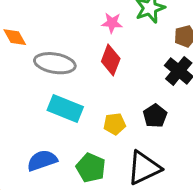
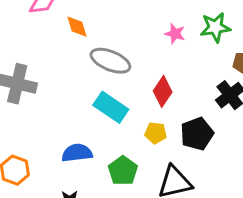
red diamond: (111, 60) -> (163, 91), moved
black pentagon: (155, 116) -> (197, 134), size x1.4

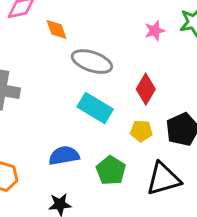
pink star: (175, 34) -> (155, 31), turned -30

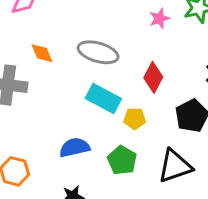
orange diamond: (56, 29) -> (42, 53), moved
yellow pentagon: (141, 131) -> (135, 119), moved

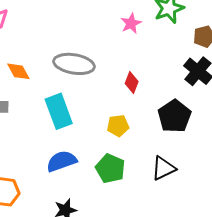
red diamond: (153, 77) -> (132, 82), size x0.7
cyan rectangle: (103, 99) -> (59, 111), moved, turned 48
black triangle: (175, 166) -> (163, 168), size x0.7

